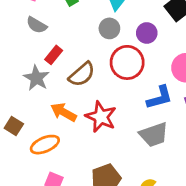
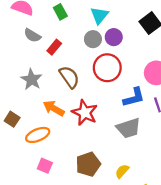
purple circle: (147, 33) -> (114, 37), moved
red rectangle: (54, 55) -> (54, 47), moved
brown semicircle: (82, 74) -> (69, 77), turned -85

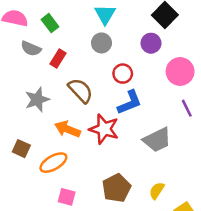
green rectangle: (60, 12) -> (50, 23), moved
purple circle: (114, 37) -> (151, 43), moved
red circle: (107, 68) -> (123, 74), size x0.6
gray star: (31, 79) -> (37, 100), turned 30
blue L-shape: (134, 97) -> (130, 102), moved

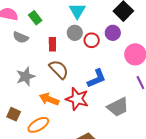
red rectangle: (58, 59) -> (52, 44), moved, turned -32
red circle: (123, 74) -> (92, 40), moved

